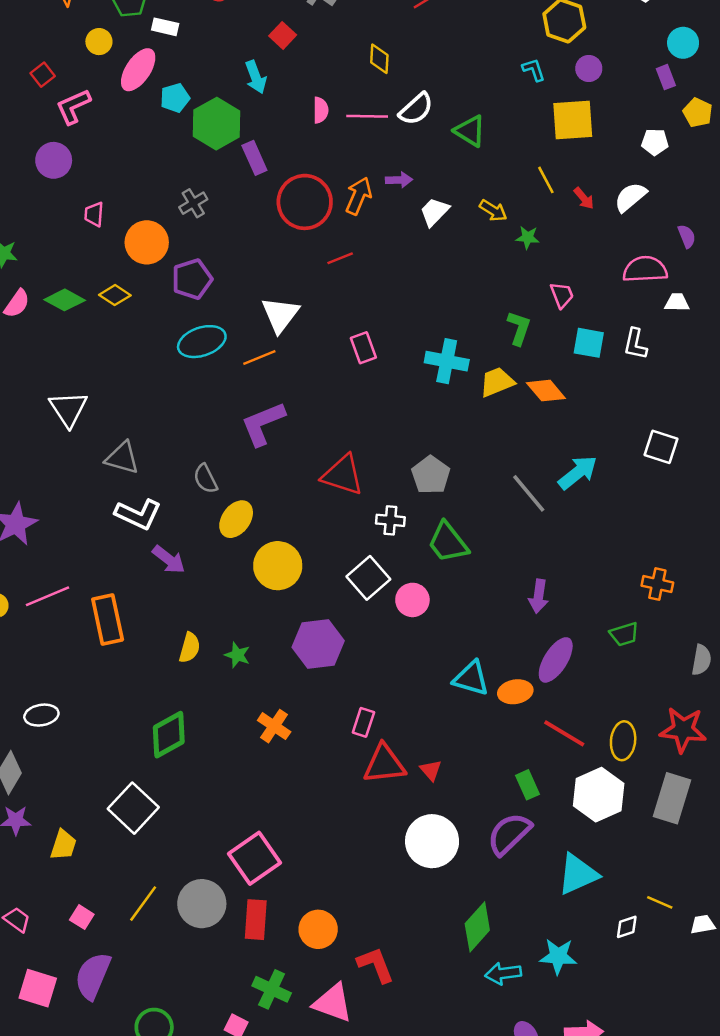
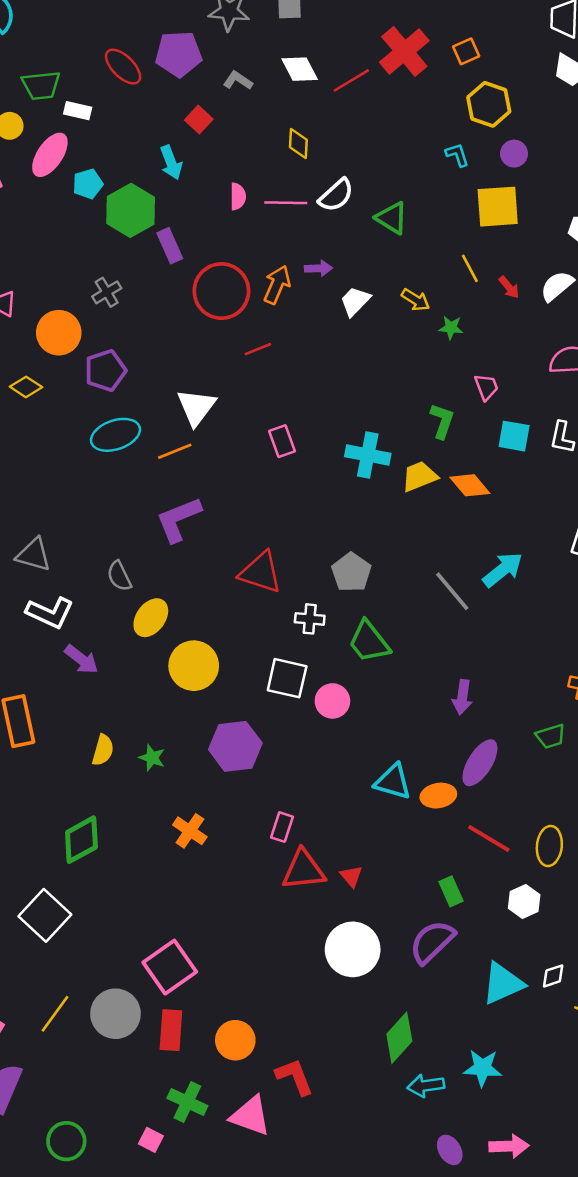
white square: (368, 578) -> (287, 678), turned -36
white hexagon: (599, 795) -> (524, 901), size x0.6
white diamond: (627, 927) -> (553, 976), moved

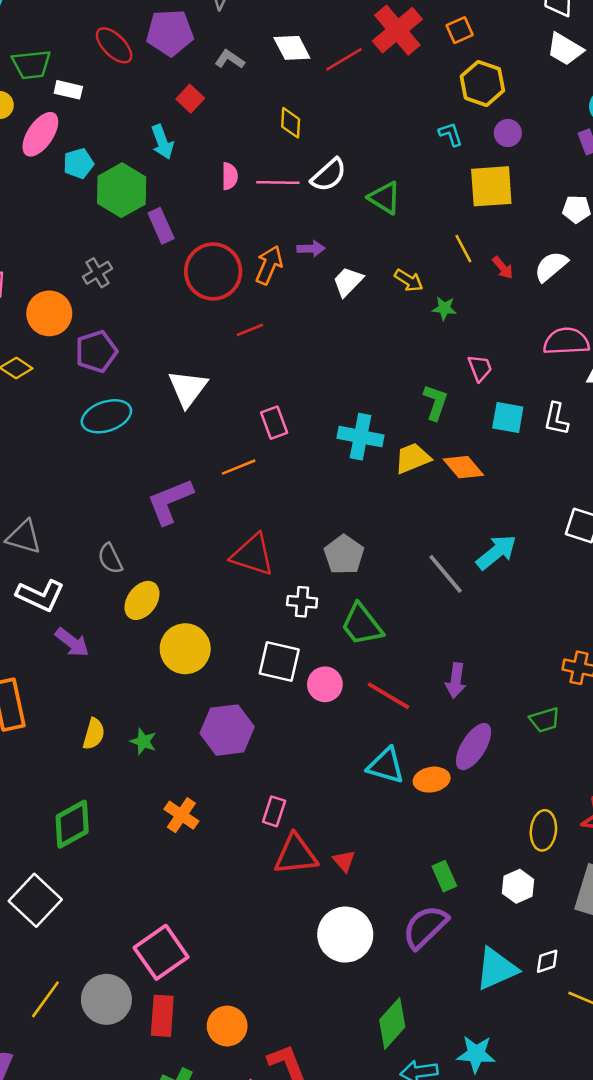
orange line: (175, 451) -> (239, 467), moved
red line: (489, 838) -> (388, 696), moved

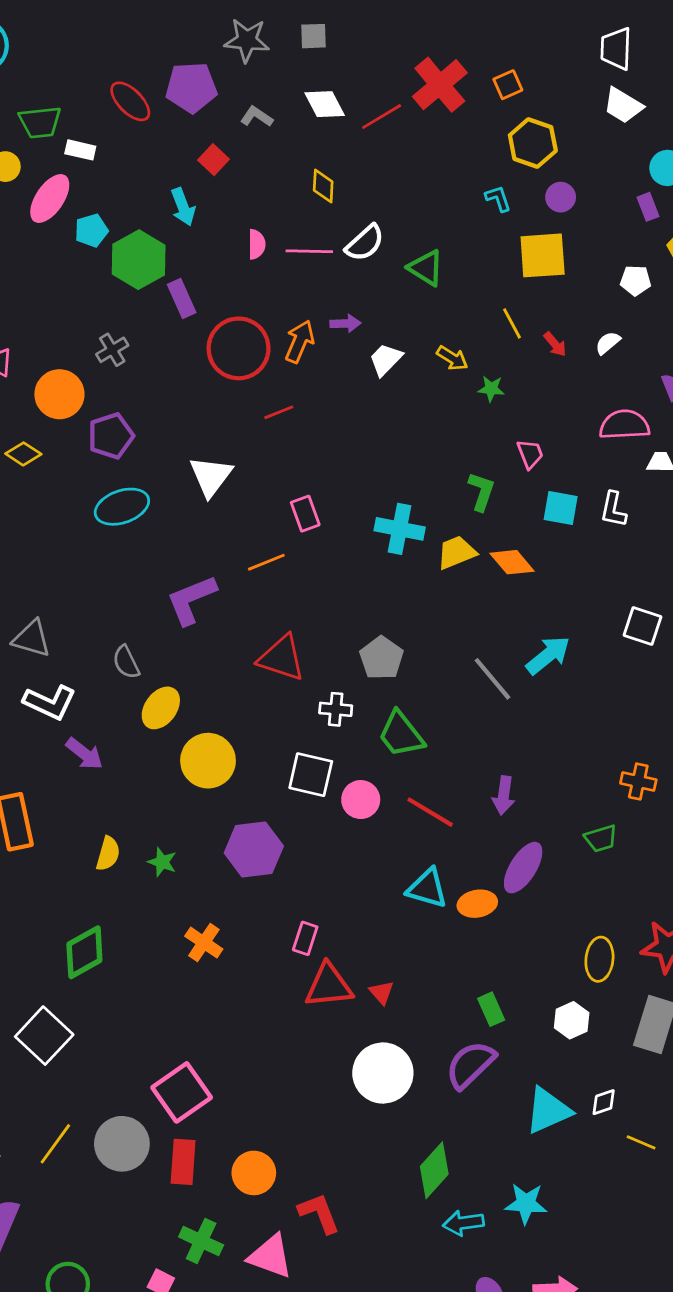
white semicircle: (551, 266) -> (608, 343), size x0.7

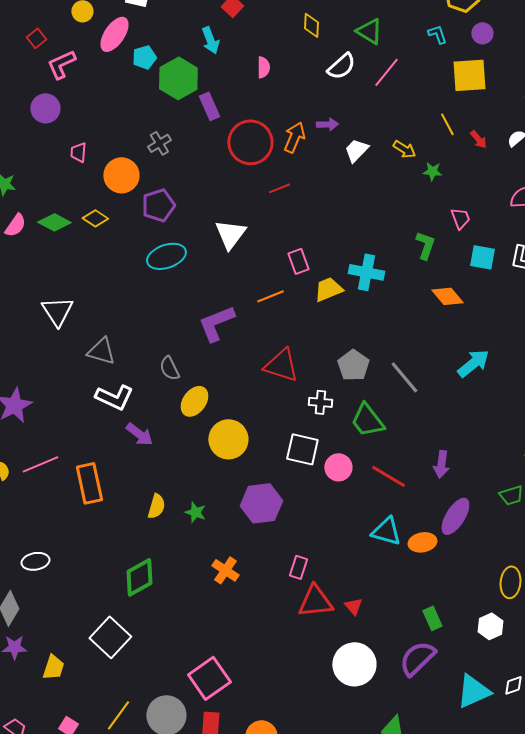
pink line: (309, 251) -> (386, 72), moved, turned -52
green triangle: (426, 268) -> (369, 31), moved
yellow trapezoid: (456, 552) -> (328, 289), moved
gray line: (493, 679) -> (404, 377), moved

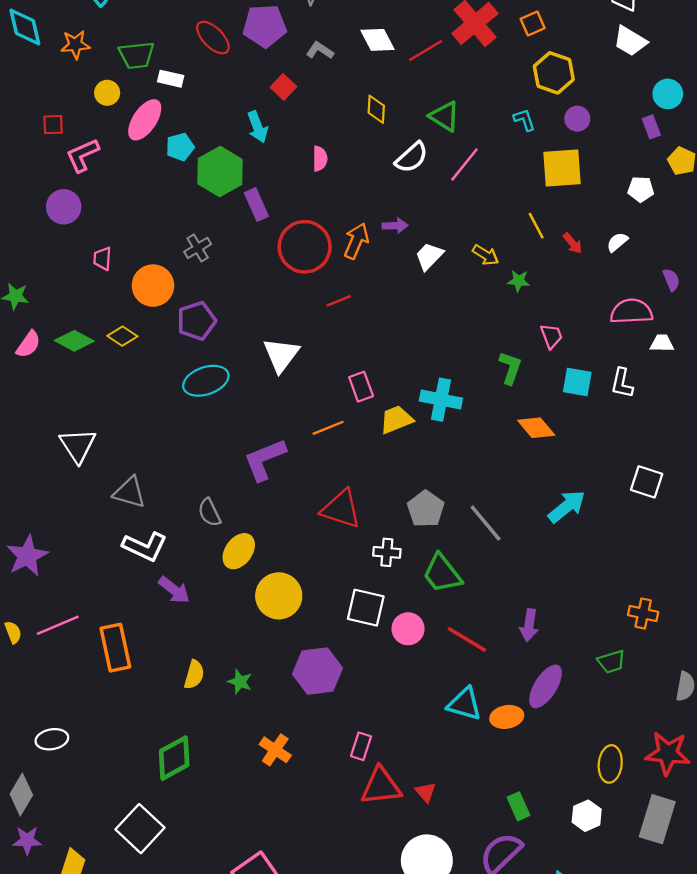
red square: (36, 38) -> (53, 125), turned 36

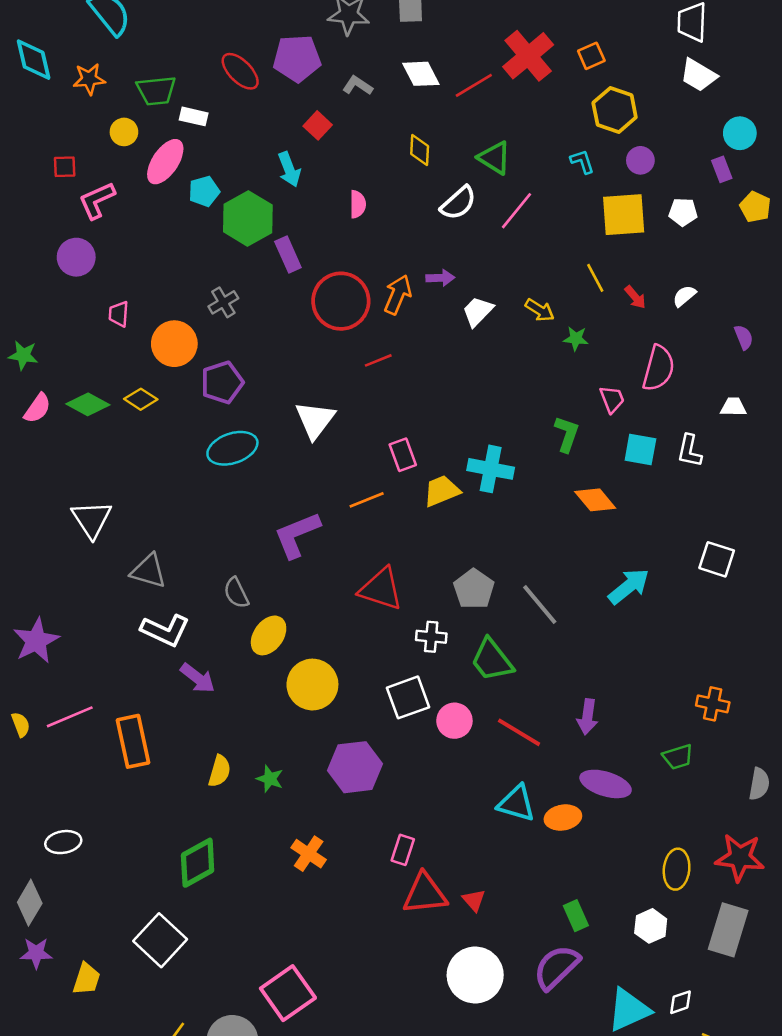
white pentagon: (641, 189) -> (683, 212), moved
pink semicircle: (631, 311) -> (658, 368), moved, turned 108
white square: (366, 608) -> (408, 697), turned -33
purple ellipse: (546, 686) -> (606, 784), turned 75

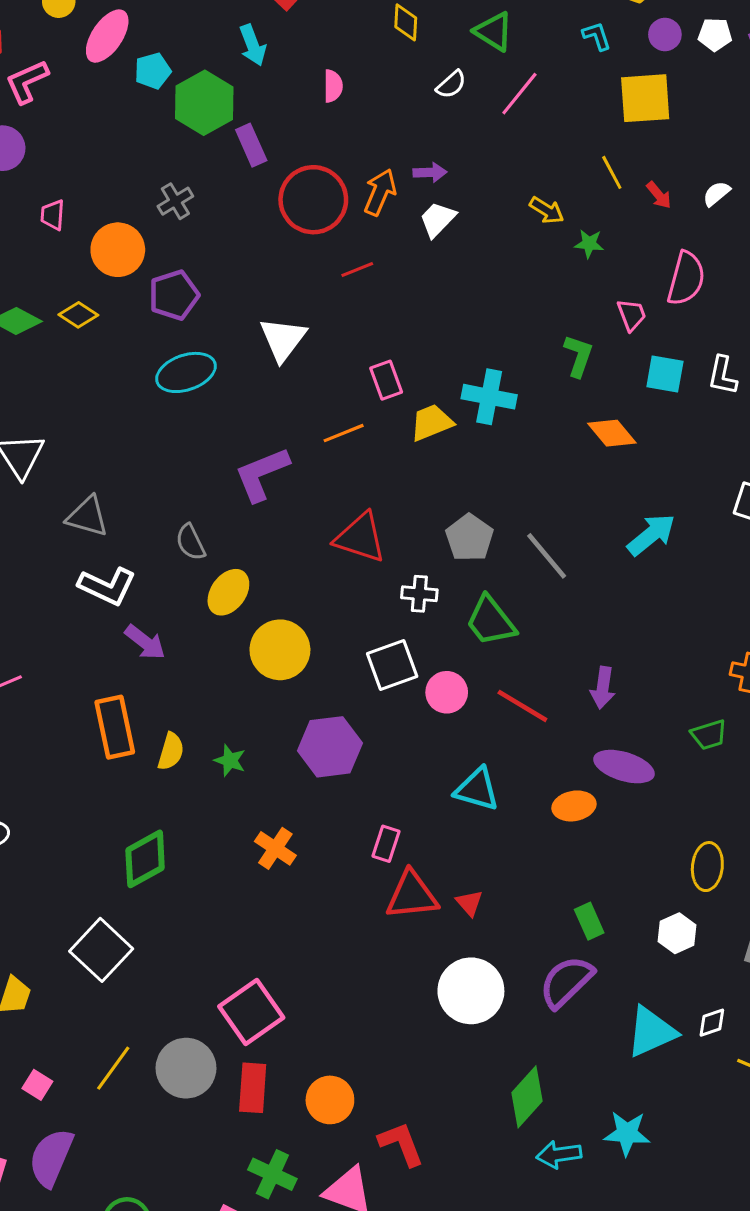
white semicircle: (458, 203) -> (451, 85), size x0.7
white pentagon: (683, 212) -> (715, 34), moved
white trapezoid: (478, 311) -> (438, 219), moved
orange rectangle: (133, 741) -> (115, 727), moved
cyan triangle: (516, 803) -> (477, 789), moved

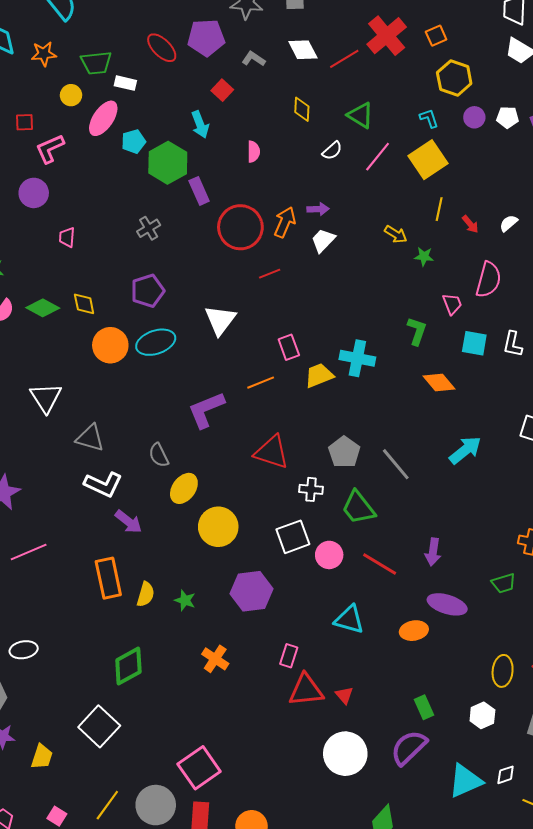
yellow square: (645, 98) -> (428, 160), moved, turned -30
yellow line: (612, 172) -> (439, 209), turned 40
orange circle: (118, 250) -> (110, 345), moved
yellow diamond: (78, 315) -> (84, 304), turned 45

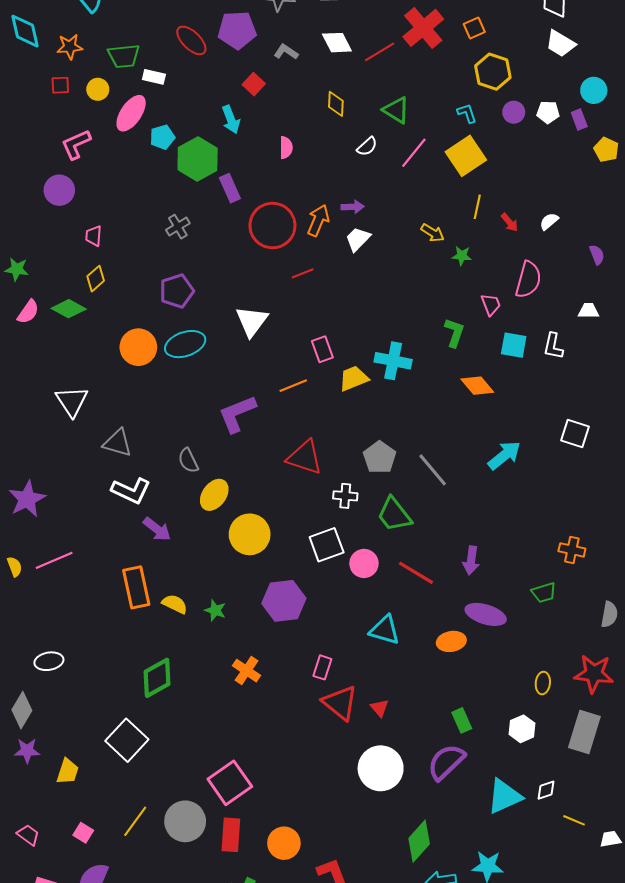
red square: (25, 122) -> (60, 85), moved
yellow diamond: (84, 304) -> (96, 279), moved, turned 60
yellow semicircle: (146, 594) -> (175, 604), turned -80
yellow ellipse: (503, 671) -> (543, 683), size x0.7
red triangle: (306, 690) -> (340, 703), turned 45

